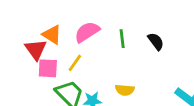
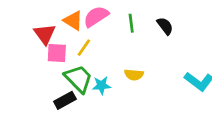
orange triangle: (52, 35) -> (73, 21), moved

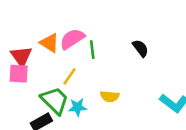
green line: (131, 23) -> (92, 50), moved
yellow line: (84, 48) -> (70, 76), moved
pink square: (57, 53) -> (19, 74), moved

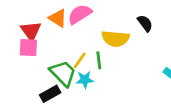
green line: (92, 50) -> (99, 60), moved
yellow line: (70, 76) -> (80, 60), moved
yellow semicircle: (110, 96) -> (116, 39), moved, size x1.5

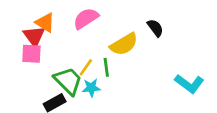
orange triangle: (58, 18) -> (45, 22), moved
yellow semicircle: (116, 39) -> (124, 44), turned -36

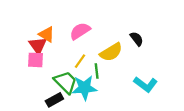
yellow line: (86, 67) -> (80, 61), moved
cyan L-shape: (189, 84) -> (146, 84), moved
cyan star: (91, 88) -> (84, 88), size x1.6

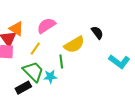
yellow line: (80, 61) -> (35, 49), moved
cyan L-shape: (146, 84) -> (119, 62), moved
cyan star: (84, 88) -> (50, 77), size x0.6

